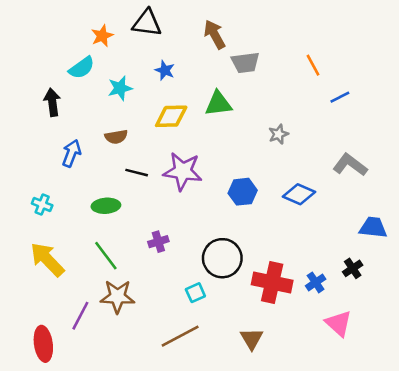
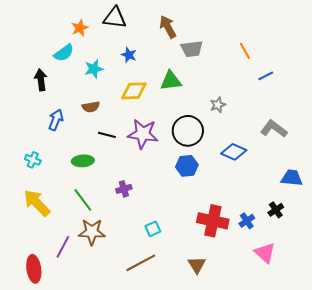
blue hexagon: (243, 192) -> (187, 166), moved
black circle: (222, 258) -> (188, 131), moved

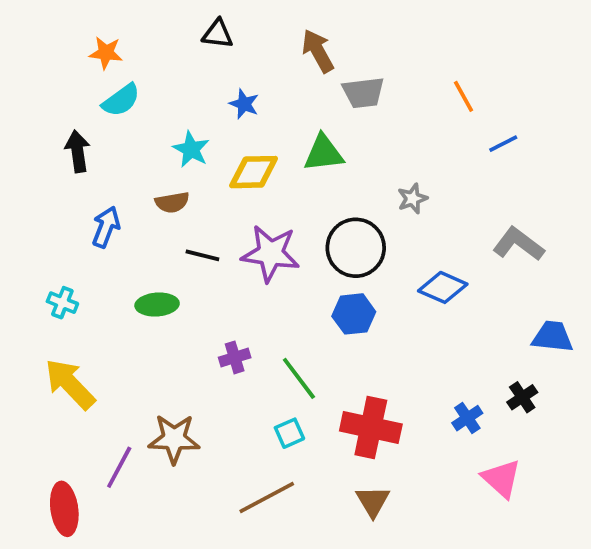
black triangle: (115, 18) -> (218, 34), size x0.7
orange star: (80, 28) -> (106, 53), moved, turned 30
cyan star: (94, 69) -> (191, 149), moved, turned -30
green line: (83, 200) -> (299, 378), moved
red cross: (213, 221) -> (371, 427), moved

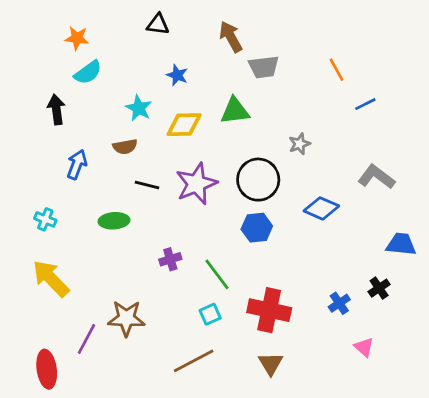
purple star: (271, 253) -> (196, 184), turned -30
pink triangle: (501, 479) -> (364, 347), size x0.7

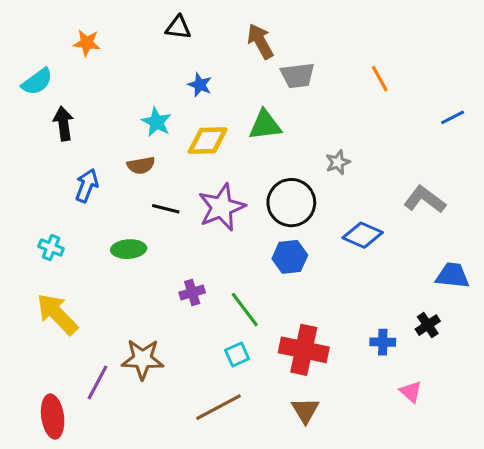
cyan semicircle: (88, 72) -> (37, 82), moved
blue line: (365, 104) -> (453, 117), moved
blue cross: (339, 303) -> (383, 342), turned 35

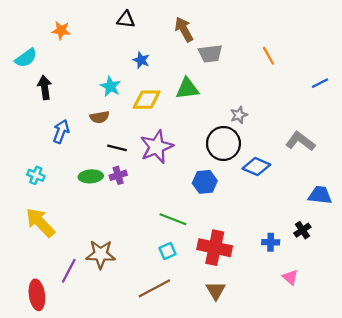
black circle: (291, 203) -> (223, 143), moved
purple cross: (192, 292) -> (118, 175), moved
green line: (245, 310) -> (173, 219), turned -32

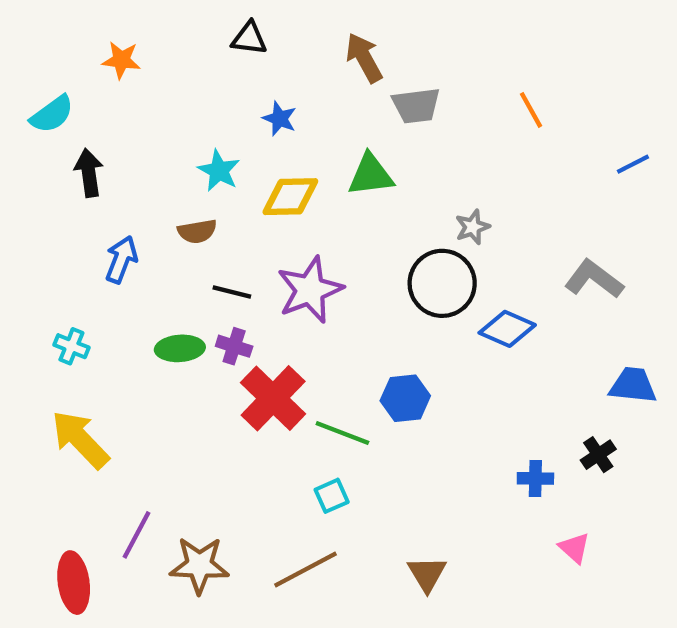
purple cross: (118, 175) -> (234, 346), turned 35
blue hexagon: (205, 182) -> (405, 398), moved
red cross: (215, 248) -> (273, 398), moved, turned 32
brown star: (101, 254) -> (199, 565), moved

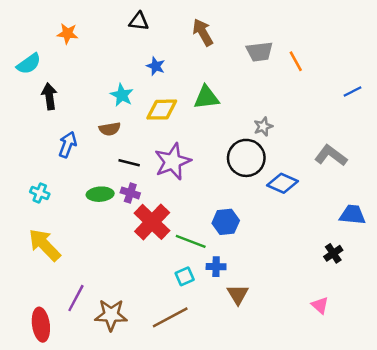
gray trapezoid: (416, 106) -> (260, 52), moved
blue cross: (535, 478) -> (216, 267), moved
brown triangle: (427, 574) -> (238, 294), moved

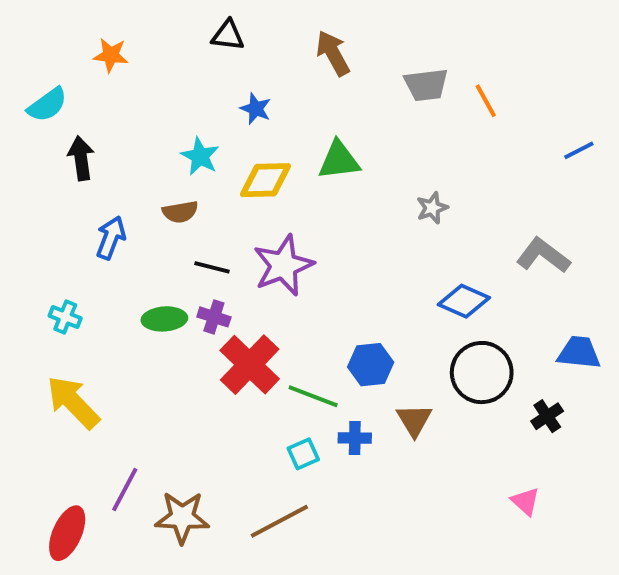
black circle: (246, 158) -> (482, 373), moved
brown triangle: (238, 294) -> (414, 420), moved
red ellipse: (41, 325) -> (67, 533), turned 32

